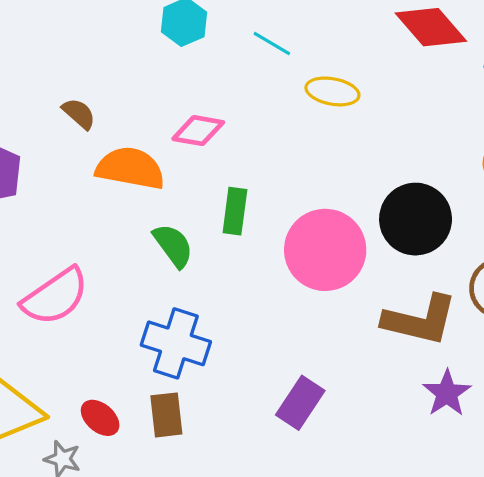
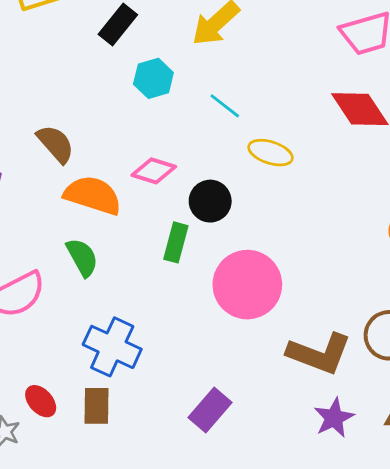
brown semicircle: (79, 114) -> (56, 144), size x1.4
black circle: (416, 219) -> (210, 201), moved, size x0.7
green semicircle: (173, 245) -> (82, 257), moved

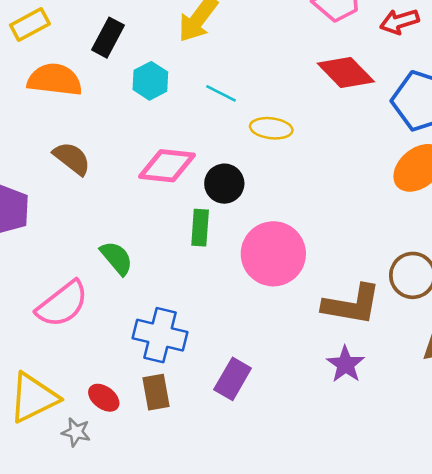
pink diamond: (154, 171) -> (167, 166), size x1.4
orange semicircle: (93, 195) -> (55, 80), moved
purple rectangle: (210, 410) -> (233, 379), moved
purple star: (334, 418) -> (346, 364), moved

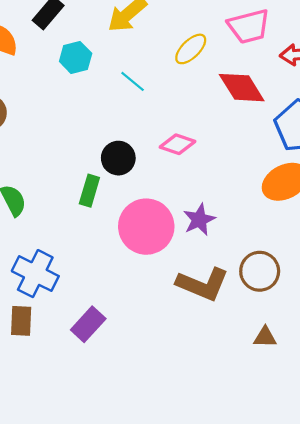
yellow ellipse: (271, 128) -> (191, 49), moved, turned -64
pink diamond: (167, 166) -> (178, 144), moved, size x0.7
purple star: (346, 364) -> (199, 220), moved

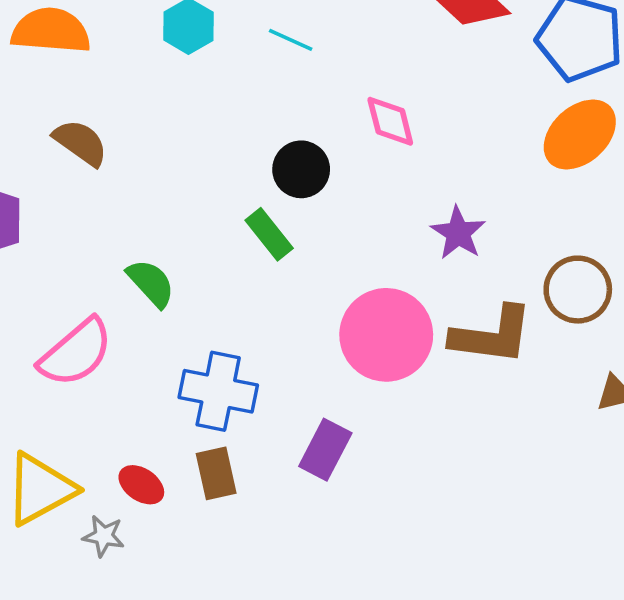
pink diamond: (178, 144) -> (390, 121), turned 72
green rectangle: (89, 191) -> (269, 234), turned -40
pink circle: (146, 227) -> (386, 335), moved

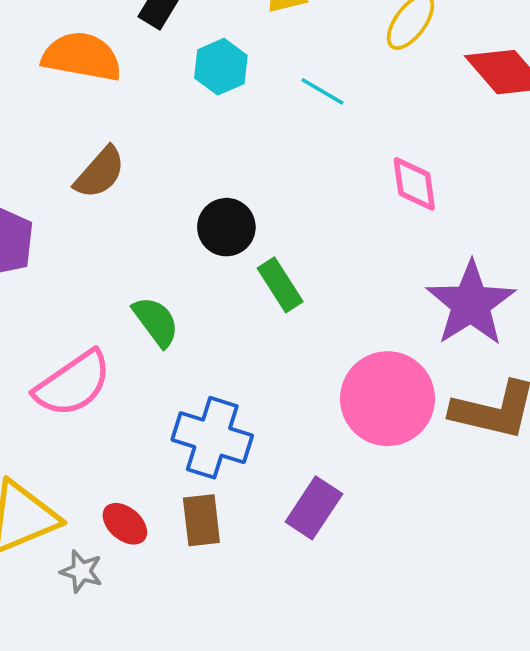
brown semicircle: (80, 143) -> (100, 173), turned 90
black circle: (301, 169) -> (226, 227), moved
purple star: (458, 233) -> (471, 304), size x1.6

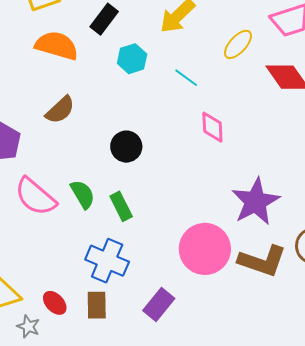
pink diamond: (414, 184) -> (212, 127), moved
green rectangle: (280, 285) -> (121, 206), moved
pink semicircle: (73, 384) -> (35, 197), moved, turned 69

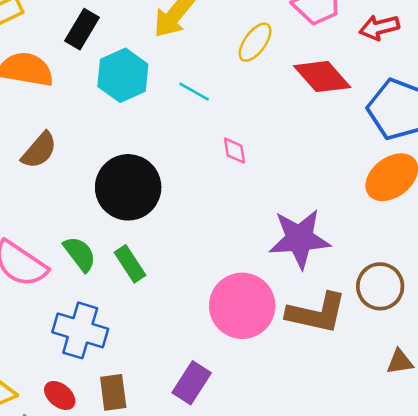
cyan hexagon: (132, 59) -> (123, 75), size x1.4
pink diamond: (212, 127) -> (234, 151), size x0.7
black circle: (126, 147) -> (128, 187), size x1.6
purple star: (255, 202) -> (300, 239), turned 30
blue cross: (107, 261) -> (80, 330), moved

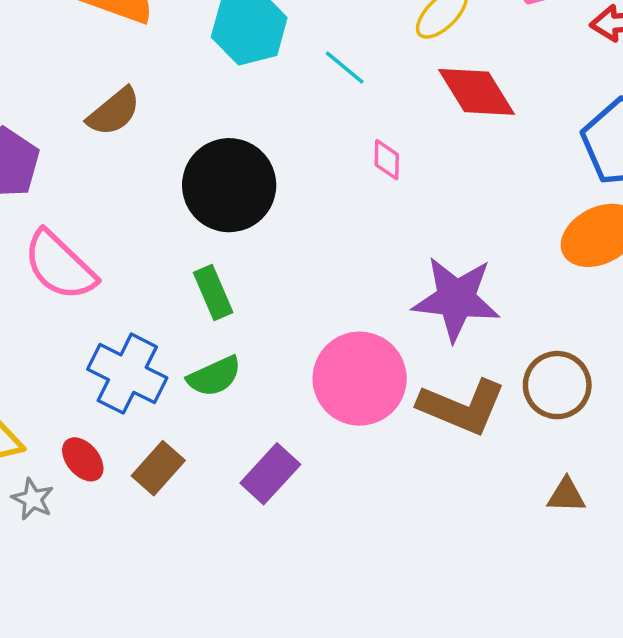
red diamond: (322, 77) -> (476, 92), moved
green semicircle: (80, 254) -> (214, 376), moved, turned 93
brown rectangle: (113, 392) -> (158, 468), turned 39

